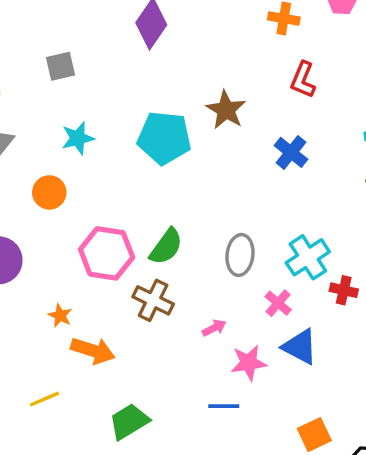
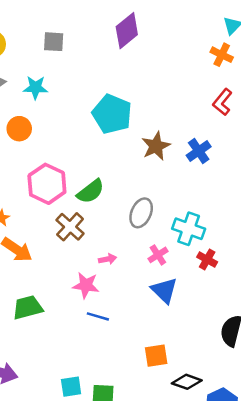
brown star: (226, 110) -> (156, 146), moved
cyan star: (78, 138) -> (35, 88), moved
cyan cross: (308, 257) -> (189, 229), turned 36
pink star: (249, 363) -> (86, 285), moved

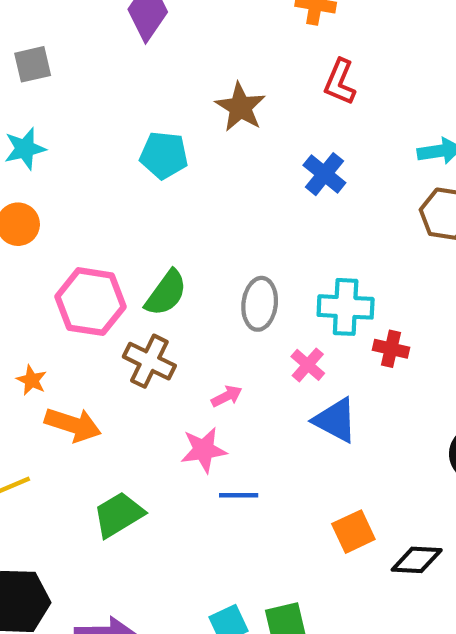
cyan pentagon: (112, 114) -> (164, 155), size x0.7
brown star: (156, 146) -> (240, 107), moved

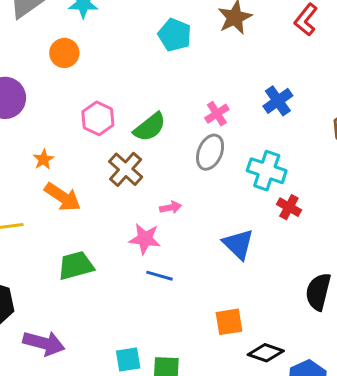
blue cross: (324, 174) -> (278, 101), moved
pink hexagon: (90, 302) -> (98, 118), size x0.7
pink cross: (308, 365) -> (217, 114), moved

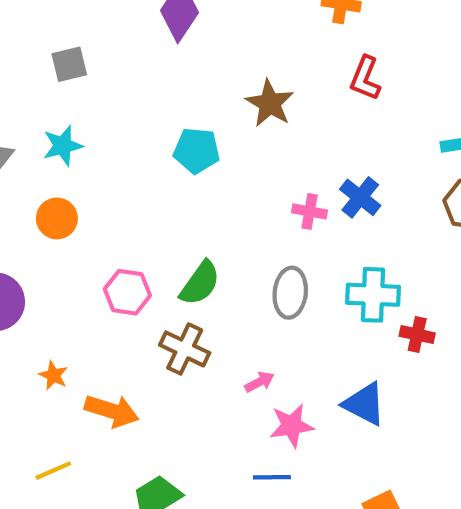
pink cross: (217, 114) -> (310, 211), moved, turned -30
orange star: (43, 159) -> (53, 375), moved
pink star: (145, 239) -> (292, 426), moved

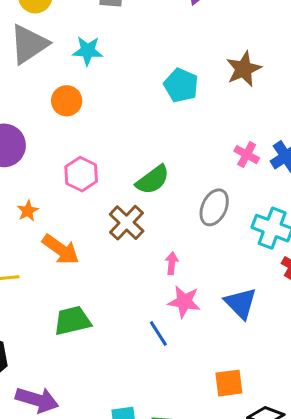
pink hexagon: (127, 292) -> (81, 174), moved
pink arrow: (259, 382) -> (172, 263), turned -75
blue line: (272, 477) -> (158, 333), turned 40

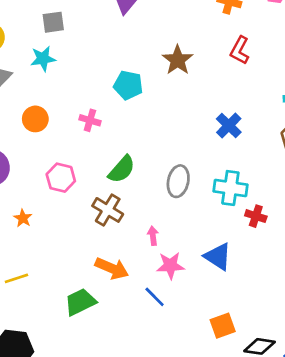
cyan star: (88, 51) -> (43, 59), moved
pink cross: (247, 155) -> (90, 120), moved
orange arrow: (61, 249) -> (112, 268), moved

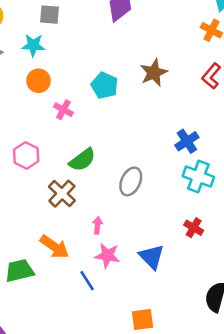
orange circle: (35, 119) -> (39, 81), moved
cyan cross: (230, 188) -> (198, 177), moved

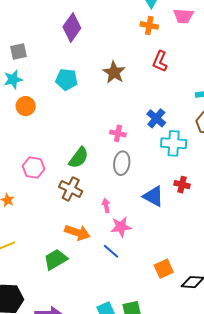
cyan pentagon: (105, 86) -> (67, 80), moved
pink cross: (63, 110) -> (118, 133), moved
blue triangle: (152, 257) -> (153, 196), moved

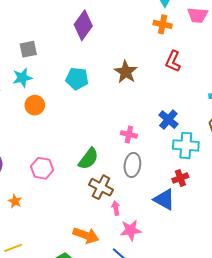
red cross: (182, 185) -> (180, 178), moved, turned -35
brown cross: (71, 189) -> (101, 187), moved

